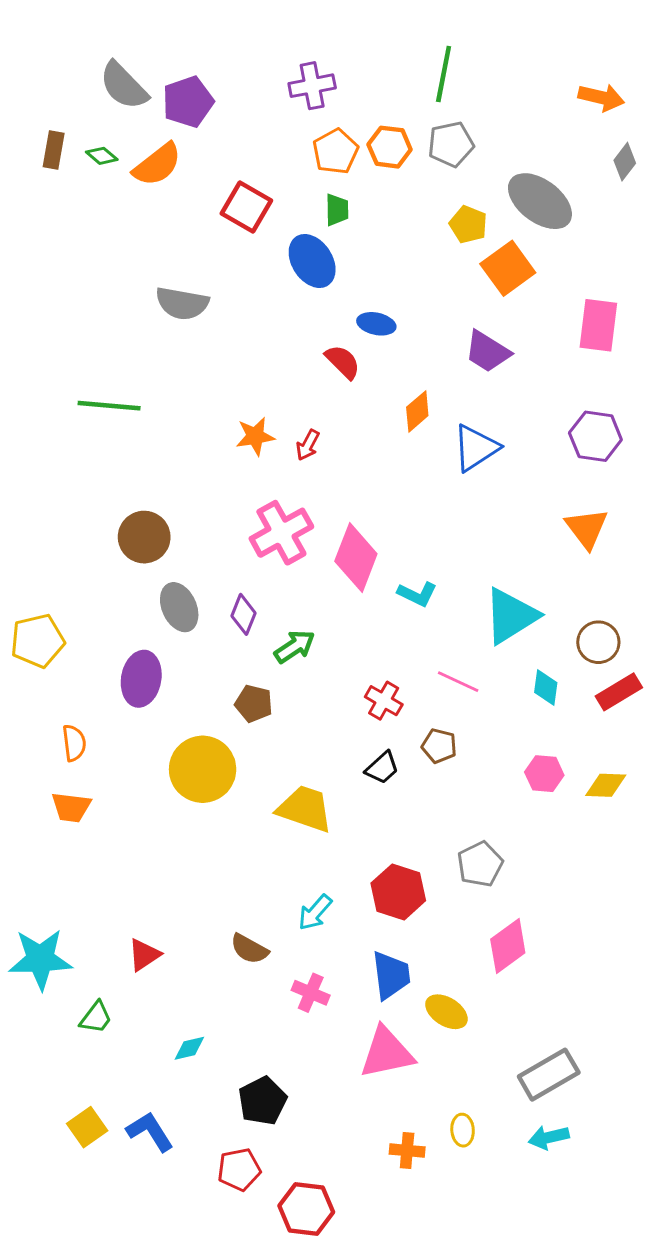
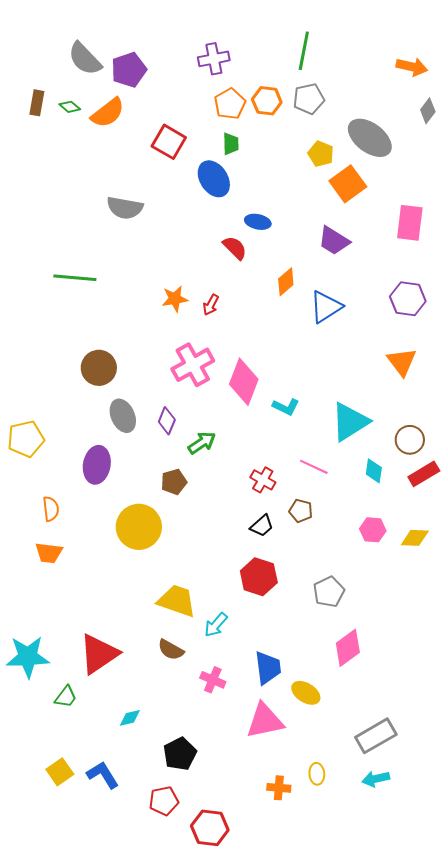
brown pentagon: (254, 704) -> (174, 482), turned -30
yellow trapezoid: (305, 809) -> (177, 601), moved
red hexagon: (398, 892) -> (259, 577), moved
red triangle: (144, 955) -> (99, 654), size x1.8

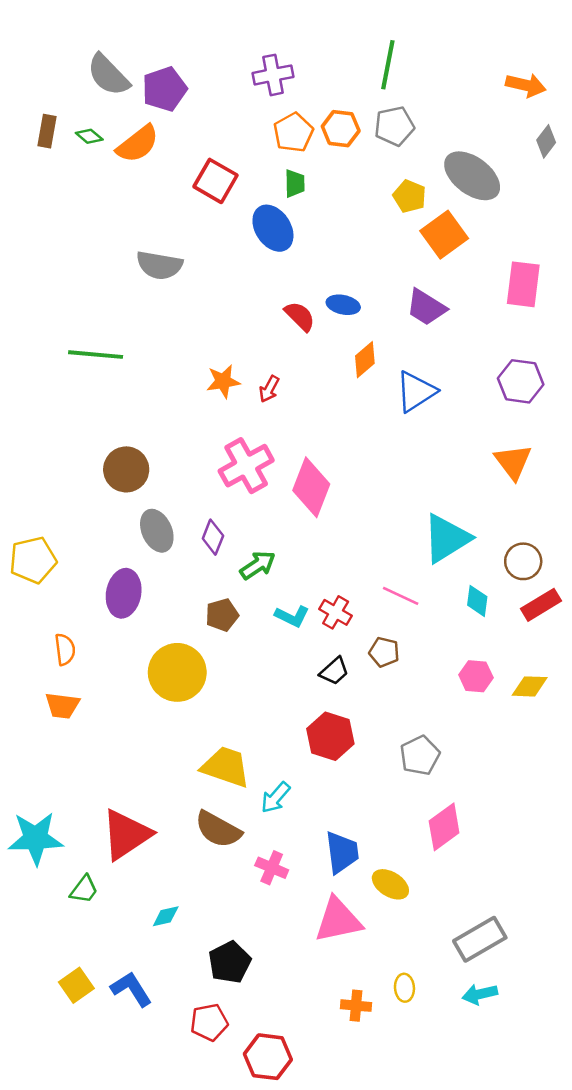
blue ellipse: (258, 222) -> (343, 305), moved
cyan L-shape: (286, 407) -> (292, 616), moved
brown semicircle: (171, 650) -> (218, 829), size x1.4

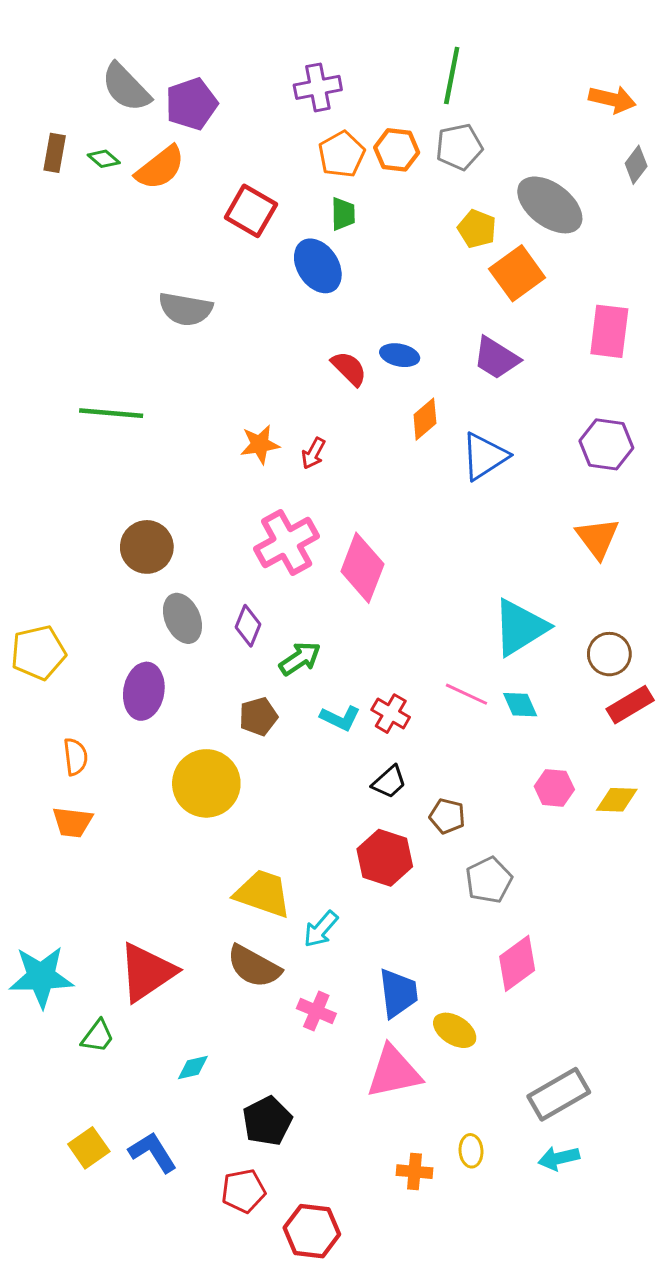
cyan diamond: (477, 601) -> (520, 705), moved, turned -32
brown pentagon: (384, 652) -> (447, 816), moved

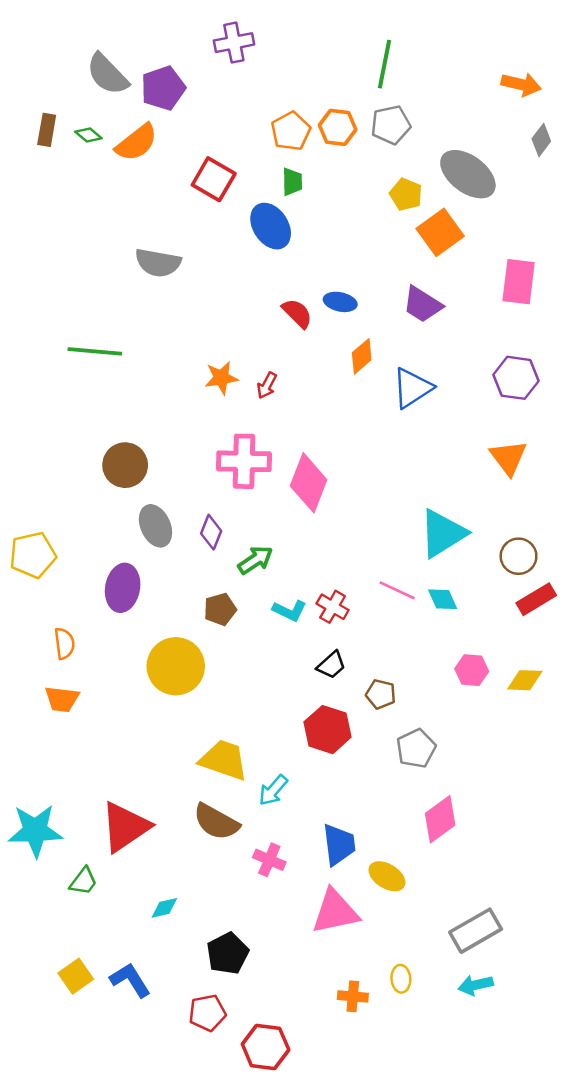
purple cross: (318, 87) -> (234, 43), moved
pink cross: (287, 543) -> (244, 461), turned 30

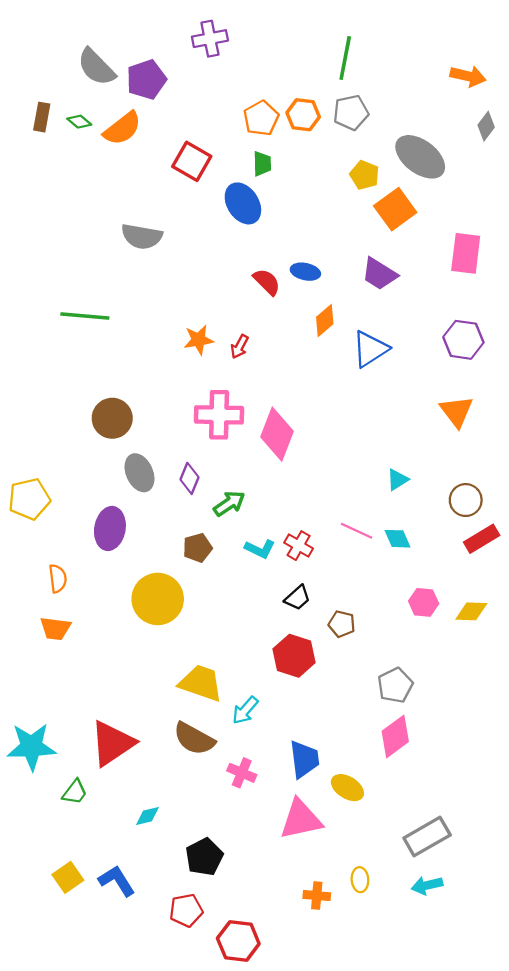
cyan triangle: (443, 533) -> (397, 480), size x0.5
gray pentagon: (416, 748) -> (395, 685), moved

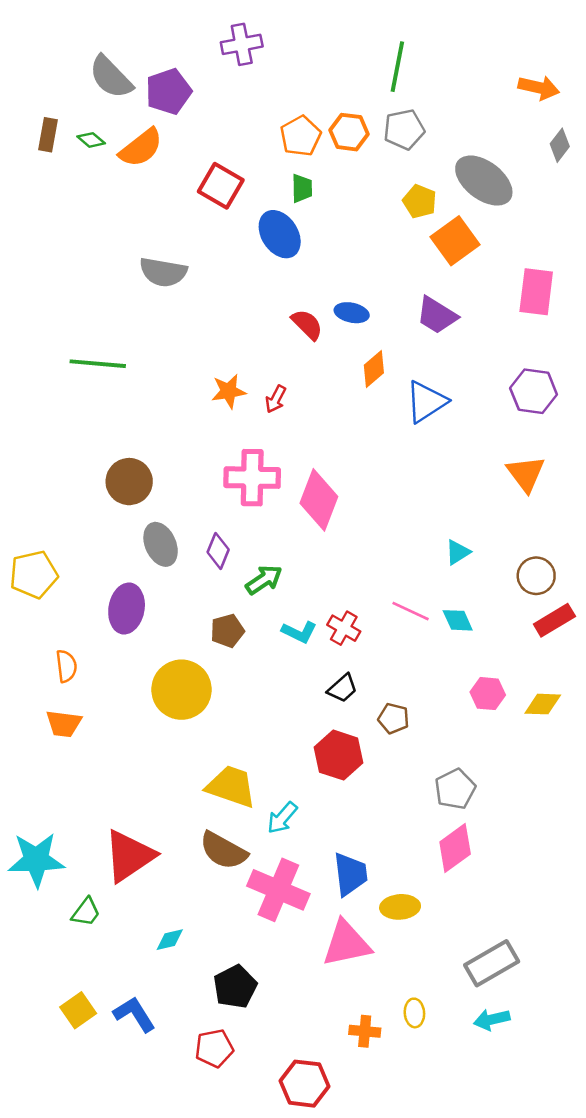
pink cross: (242, 773) -> (278, 890), size x1.8
yellow ellipse: (347, 788) -> (400, 907), turned -36
red hexagon: (238, 941) -> (305, 1084), moved

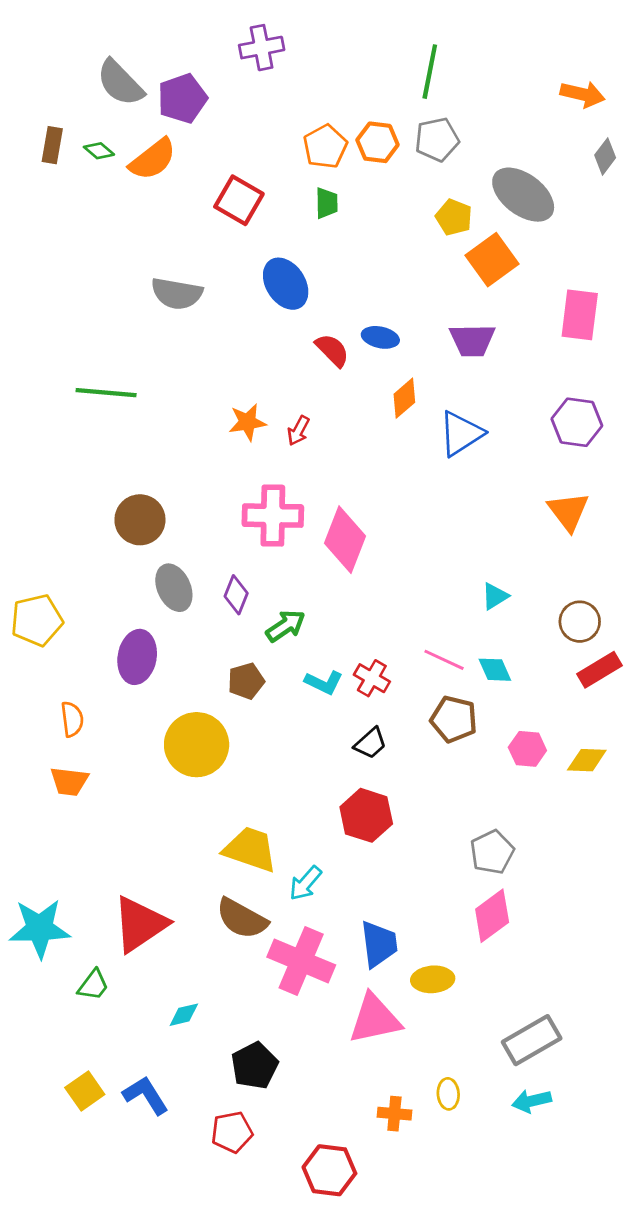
blue ellipse: (280, 234) -> (286, 284), moved
purple trapezoid: (437, 315) -> (472, 340), turned -33
brown pentagon: (394, 718) -> (454, 719), moved, size x1.4

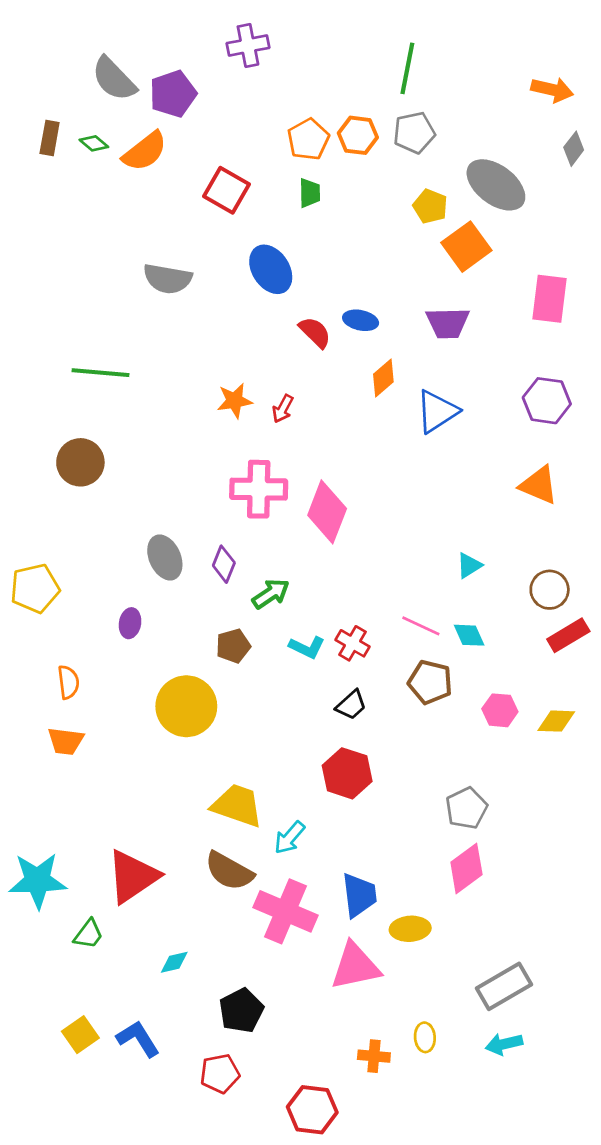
orange triangle: (568, 511) -> (539, 485), turned -30
brown circle: (140, 520) -> (80, 462), moved
purple ellipse: (137, 657) -> (130, 623), size x0.6

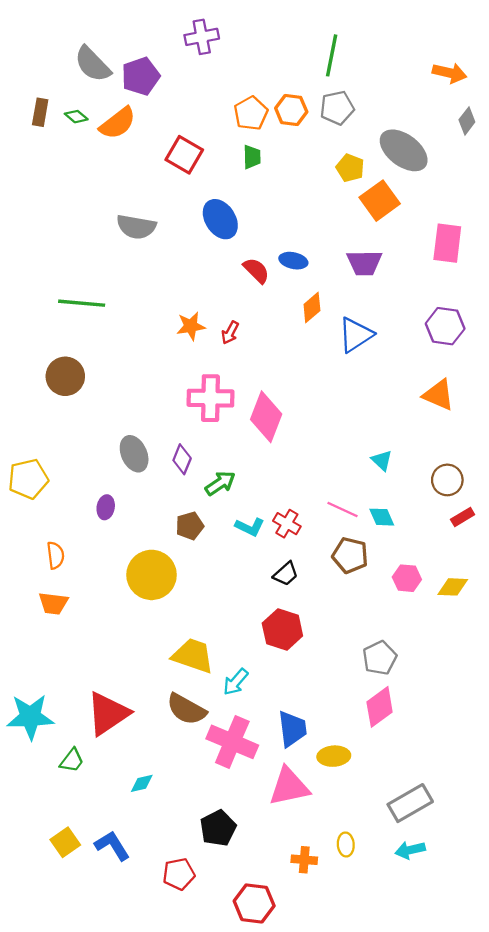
cyan triangle: (469, 566) -> (382, 460), turned -45
red rectangle: (568, 635) -> (463, 517), size x0.7
black pentagon: (241, 1011) -> (218, 828), moved

